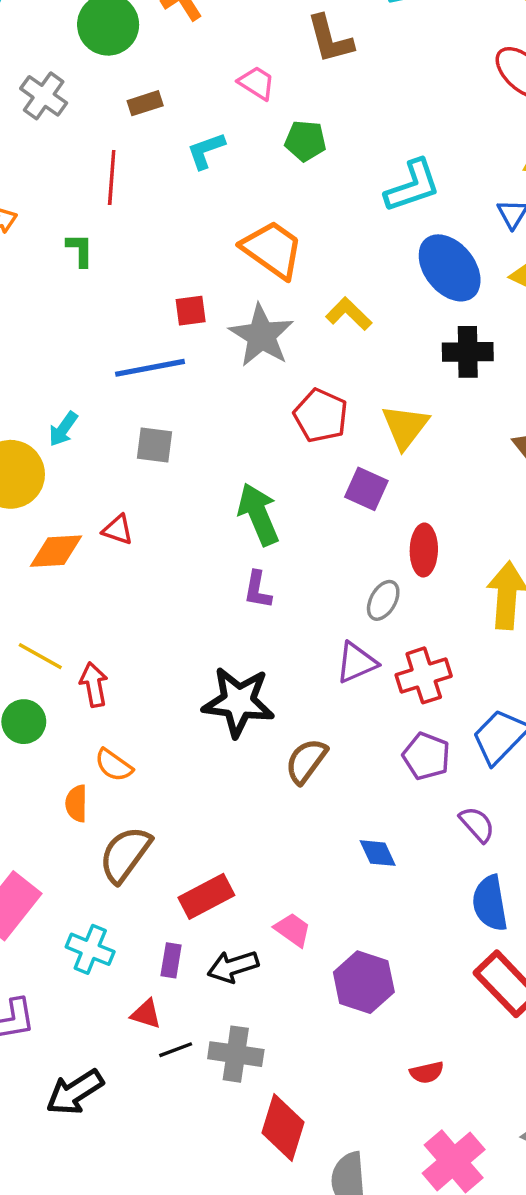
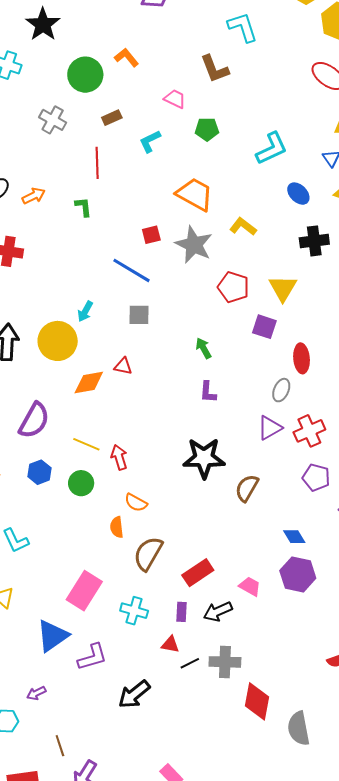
blue ellipse: (450, 268) -> (298, 194), size x0.6
blue line: (150, 368) -> (132, 270), turned 48
green arrow: (258, 514) -> (204, 348), size x0.6
purple hexagon: (364, 982) -> (298, 574), moved

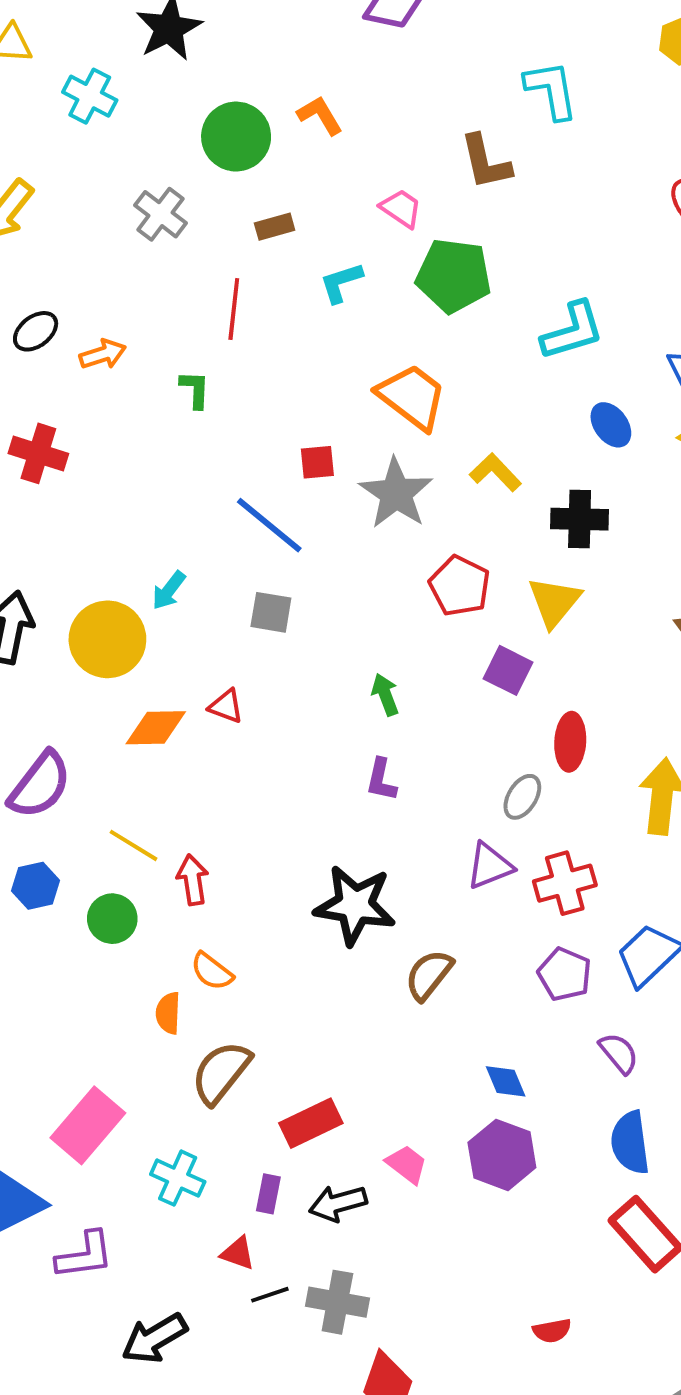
green pentagon: (207, 129) -> (454, 276), size x1.6
black cross: (314, 241) -> (580, 519), moved

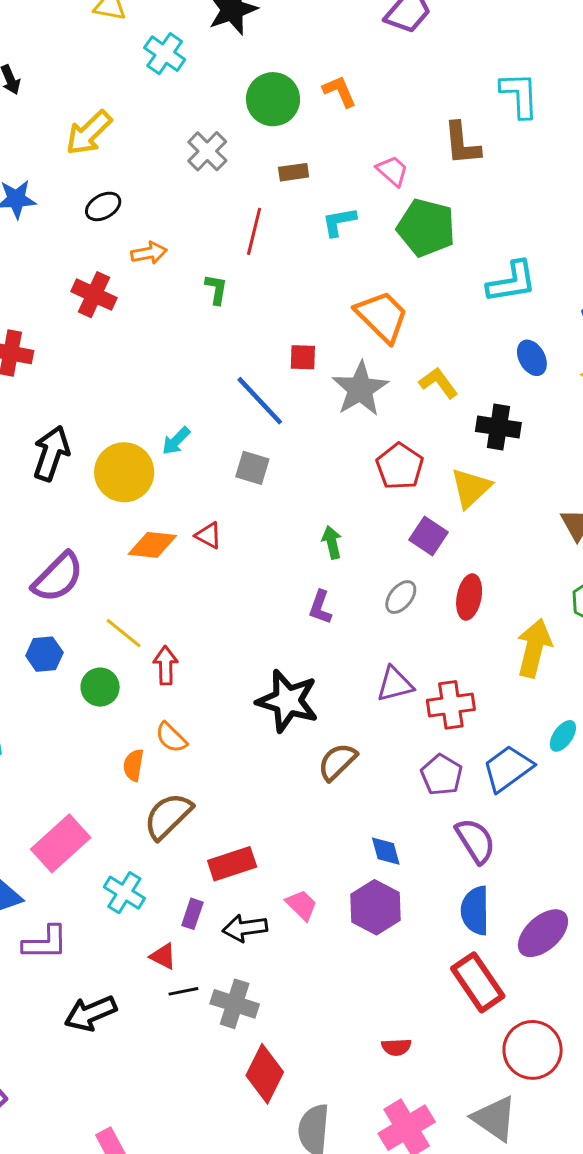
black ellipse: (36, 331) -> (103, 206), moved
red cross: (38, 453) -> (94, 295), moved
gray ellipse: (522, 797) -> (401, 597), moved
purple semicircle: (619, 1053) -> (475, 841), size x1.4

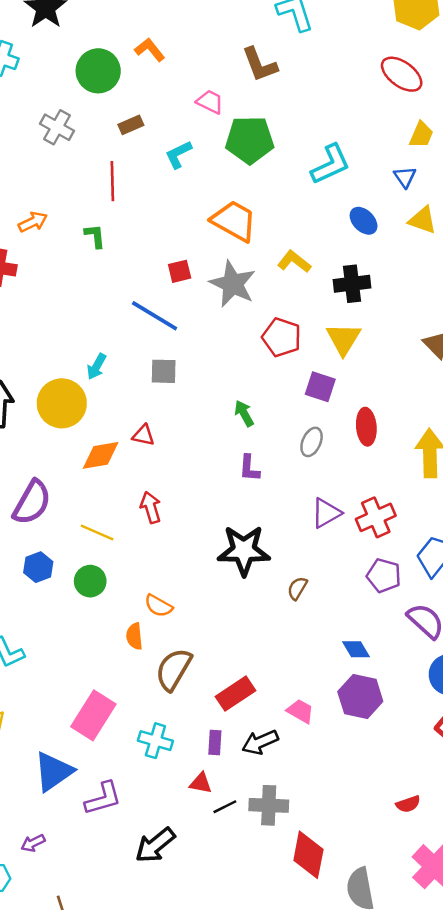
red arrow: (166, 665) -> (151, 507), moved
brown semicircle: (337, 762) -> (297, 588), size x0.7

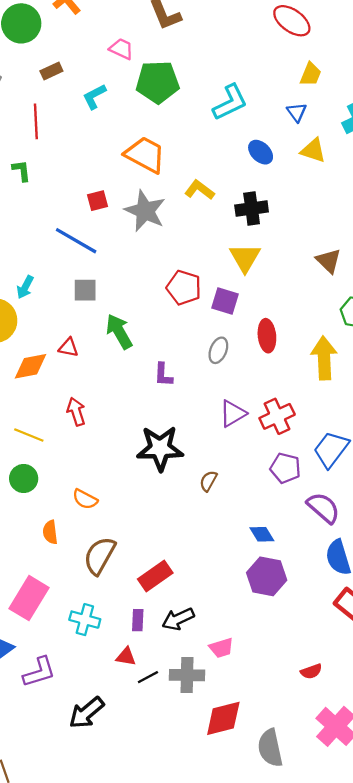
red pentagon: (282, 337) -> (184, 288), moved
green arrow: (244, 413) -> (119, 331), moved, size x1.5
orange semicircle: (134, 636) -> (50, 532), moved
pink trapezoid: (300, 711) -> (221, 648), moved, turned 135
red diamond: (308, 855) -> (223, 718), turned 66

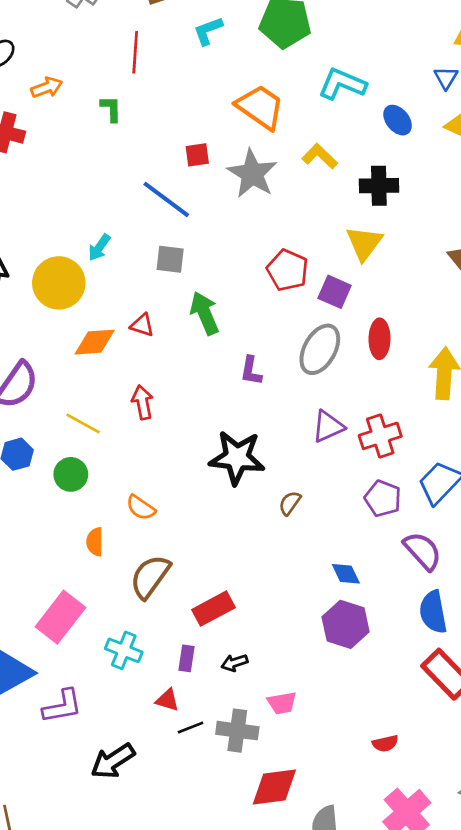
cyan L-shape: (230, 102) -> (342, 84), moved, turned -138
gray ellipse: (218, 350) -> (320, 349), size x1.6
black arrow: (178, 619) -> (235, 663), size x0.7

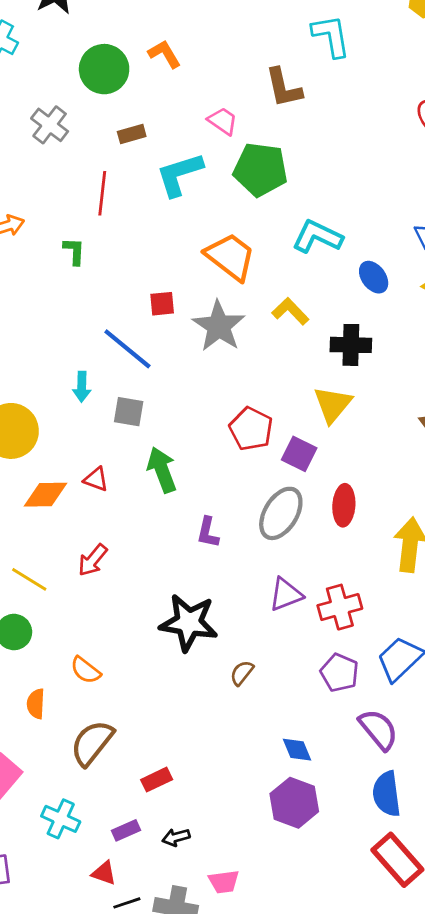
cyan L-shape: (208, 31) -> (179, 174), size x1.5
cyan arrow: (99, 247) -> (82, 387), moved, turned -36
red arrow: (143, 402) -> (93, 560), turned -132
red rectangle: (213, 609) -> (157, 780), size x0.7
purple rectangle: (186, 658) -> (126, 830), turned 55

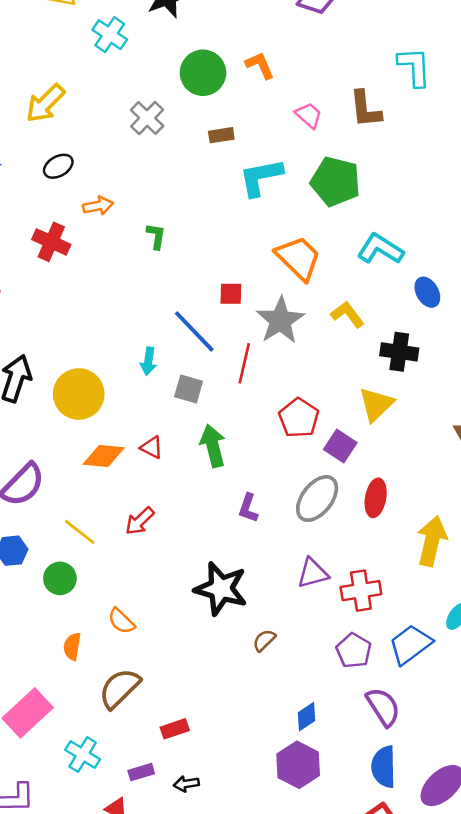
pink trapezoid: (223, 121) -> (309, 115), moved
red line: (102, 193) -> (244, 363), moved
blue diamond: (297, 750) -> (306, 717), turned 72

